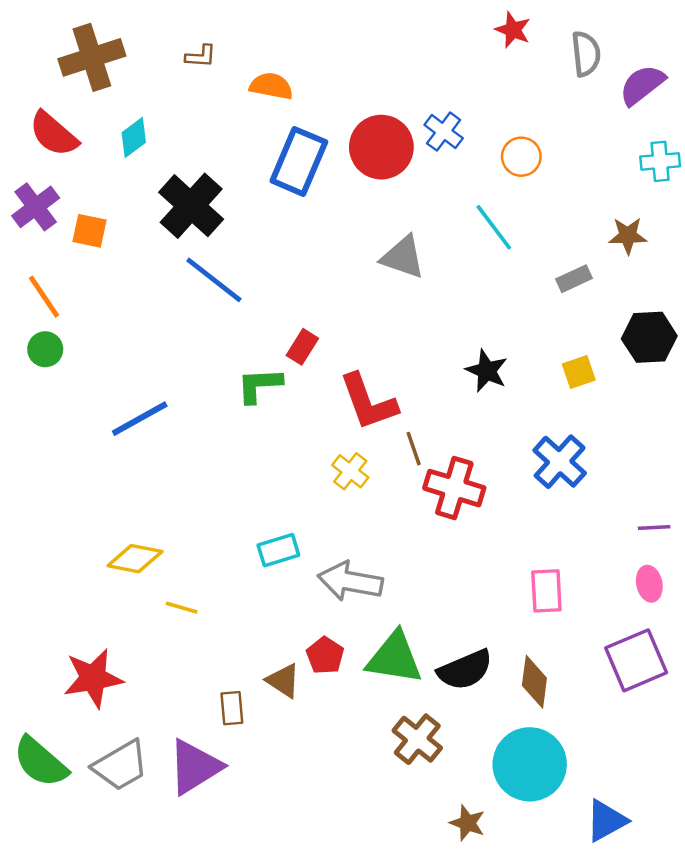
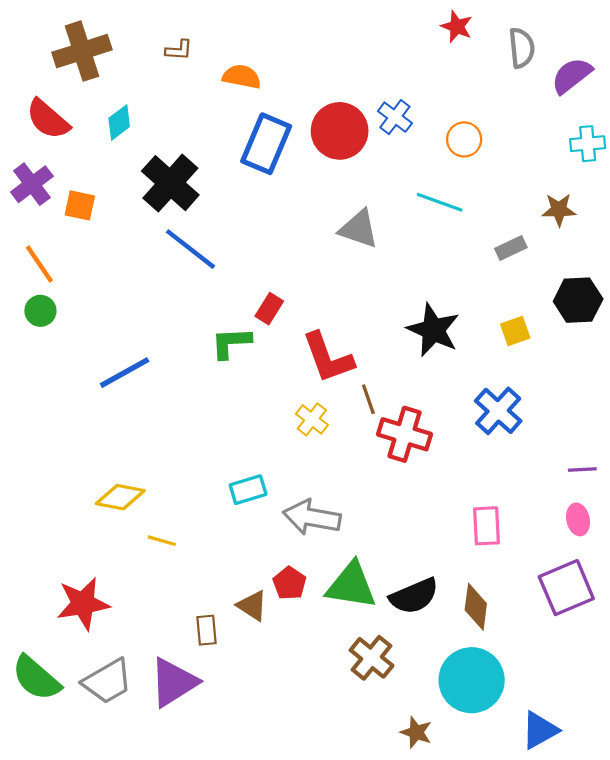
cyan line: (494, 227) -> (440, 202), turned -33
black star: (487, 371) -> (433, 330), size x1.4

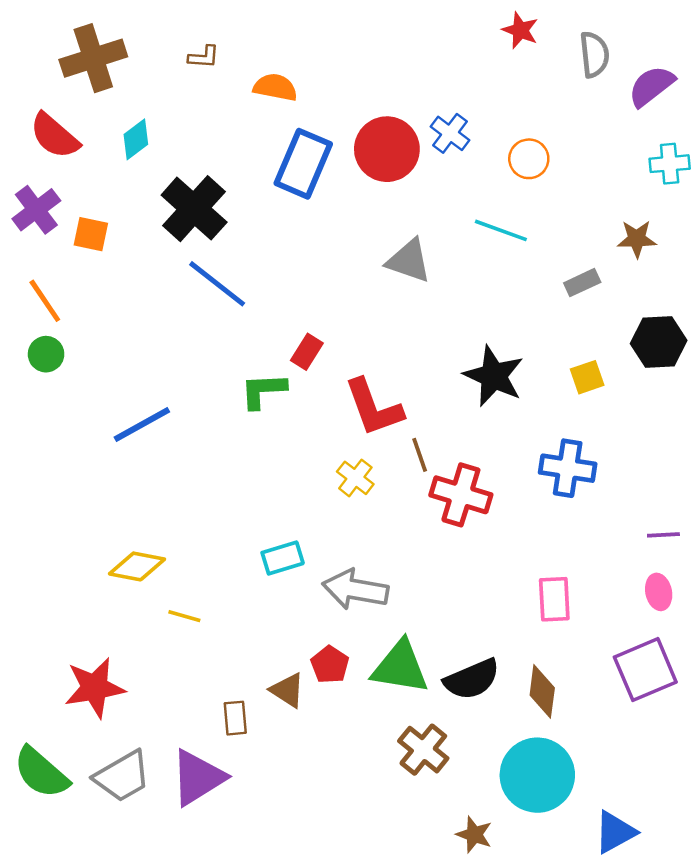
blue cross: (498, 411) -> (568, 468), turned -33

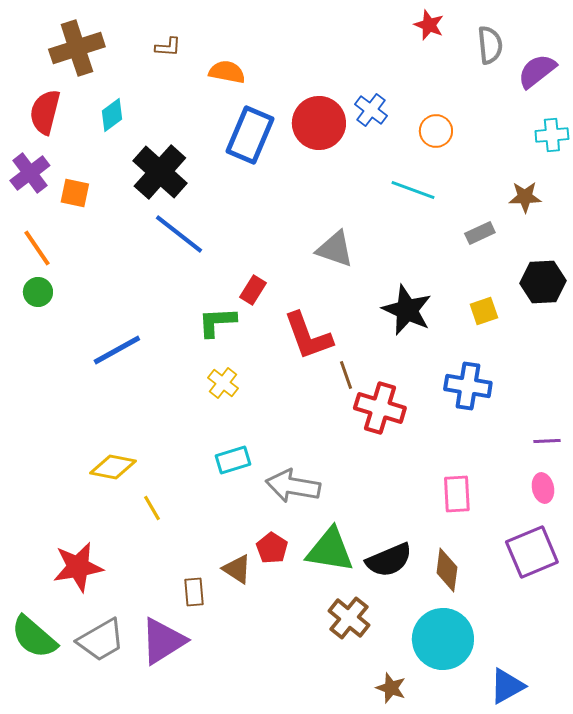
red semicircle: (55, 136) -> (45, 112), turned 63
gray triangle: (409, 261) -> (335, 249), moved
yellow cross: (355, 478) -> (223, 383), moved
yellow line: (184, 616) -> (152, 508), turned 44

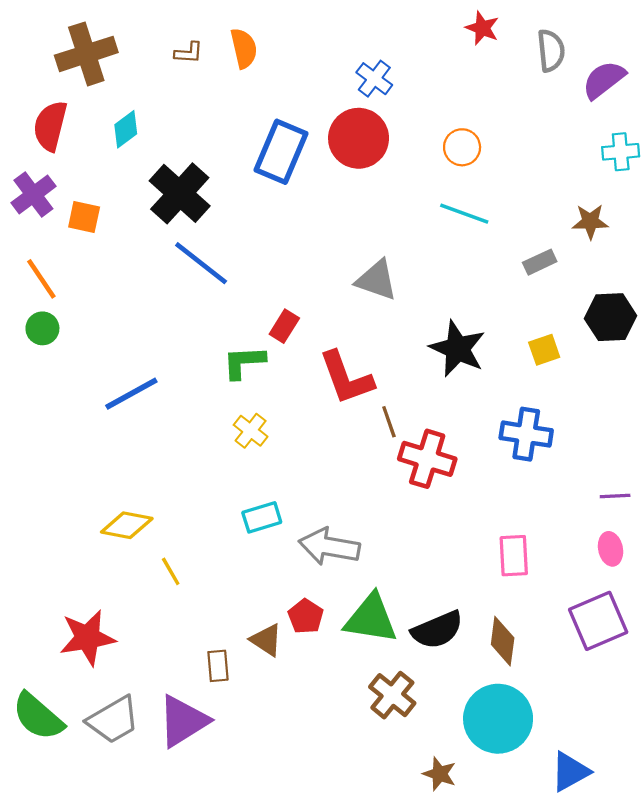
orange semicircle: (227, 72) -> (244, 48), moved, turned 66
blue cross: (371, 110) -> (374, 79), moved
orange circle: (436, 131) -> (462, 147), moved

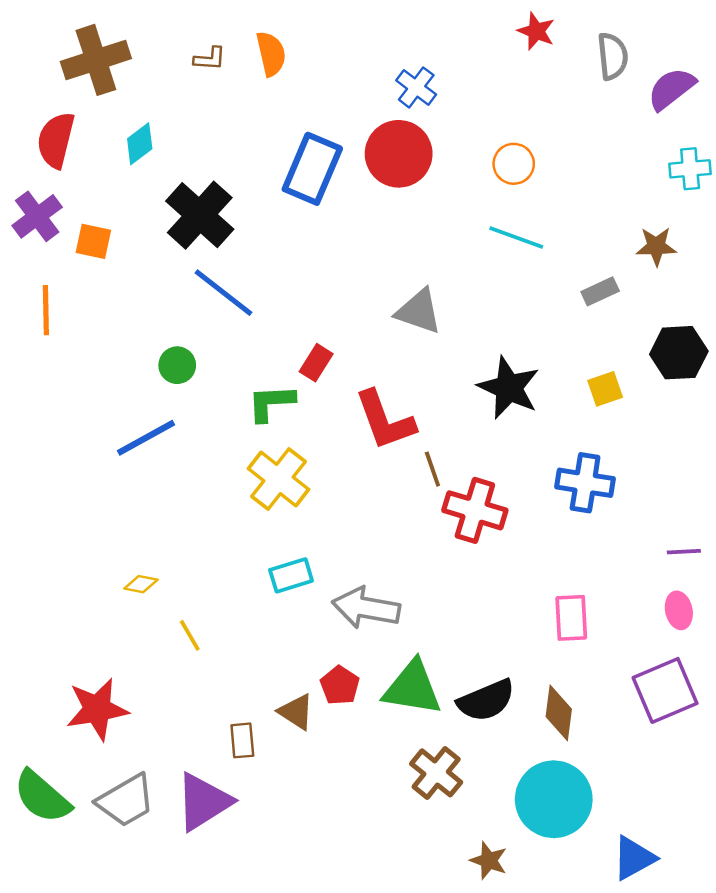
orange line: (41, 279) -> (46, 310), turned 33
green circle: (42, 328) -> (177, 365), moved
yellow cross: (251, 431) -> (279, 479), size x1.6
yellow diamond: (127, 525) -> (141, 584), size x0.6

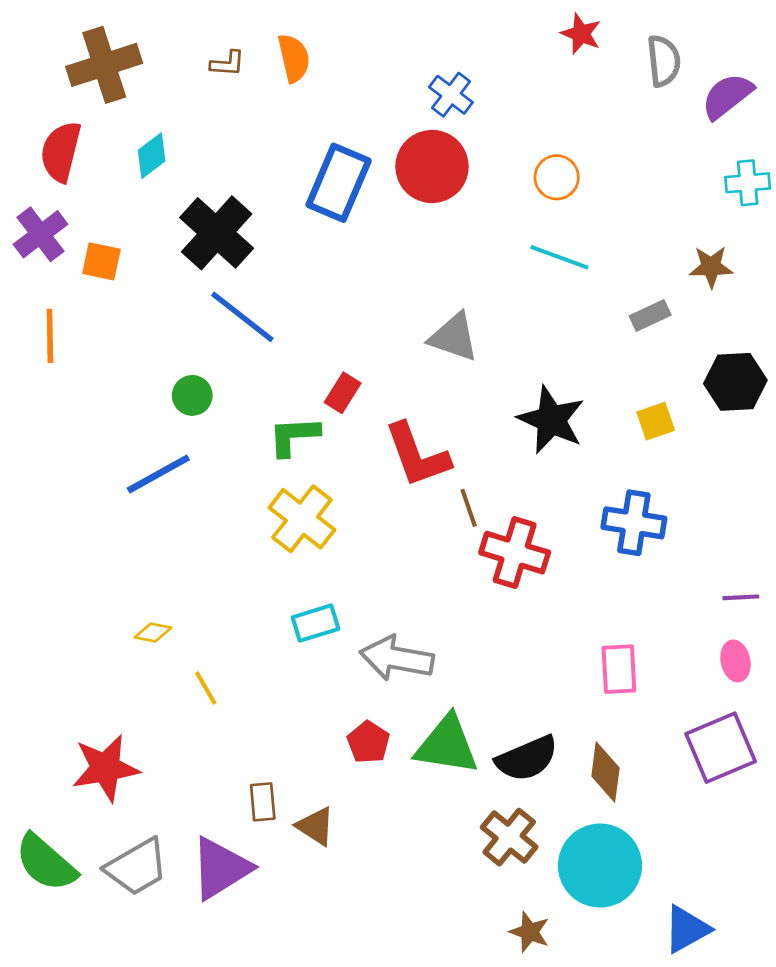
brown triangle: (296, 712) -> (315, 826), moved
brown cross: (436, 773) -> (509, 837), moved

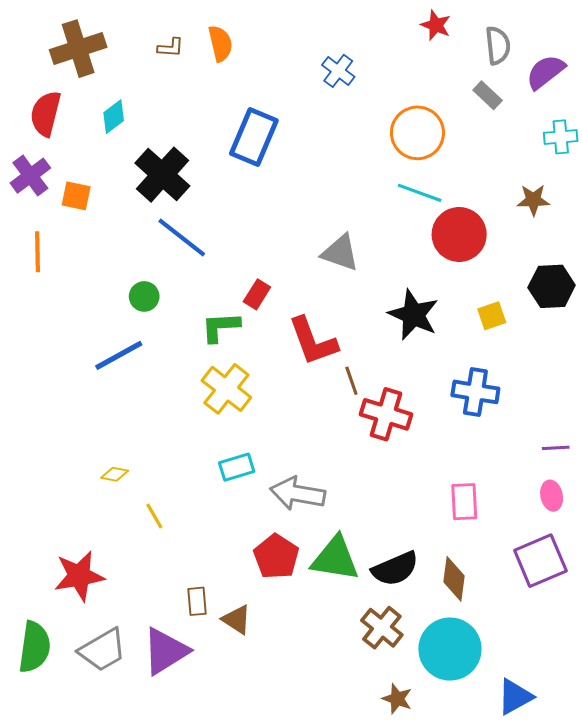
red circle: (432, 167) -> (459, 234), moved
orange circle: (557, 177) -> (417, 133), size x1.6
gray rectangle: (650, 316) -> (488, 95), moved, turned 68
red pentagon: (368, 742) -> (276, 557), size x1.4
green semicircle: (46, 863) -> (34, 647), turned -123

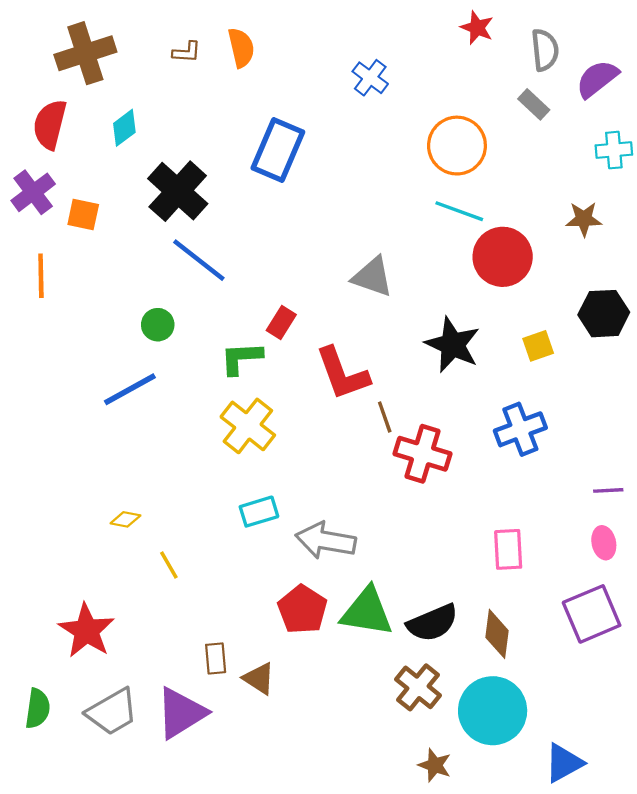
blue cross: (475, 392) -> (520, 429), turned -30
red star: (79, 576) -> (87, 631), turned -30
green semicircle: (34, 647) -> (38, 708), size x0.7

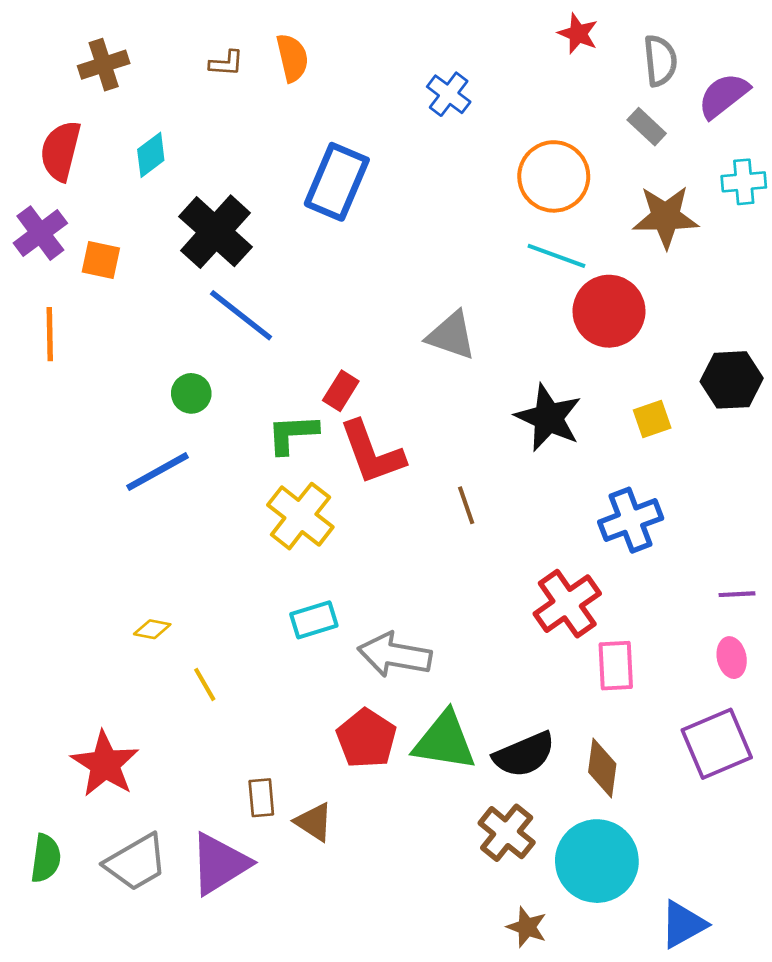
brown cross: (85, 53) -> (104, 65), size x0.7
brown star: (584, 219) -> (666, 217), moved, size x1.5
red L-shape: (342, 374) -> (372, 453), moved
red cross: (422, 454) -> (567, 604), moved, turned 38

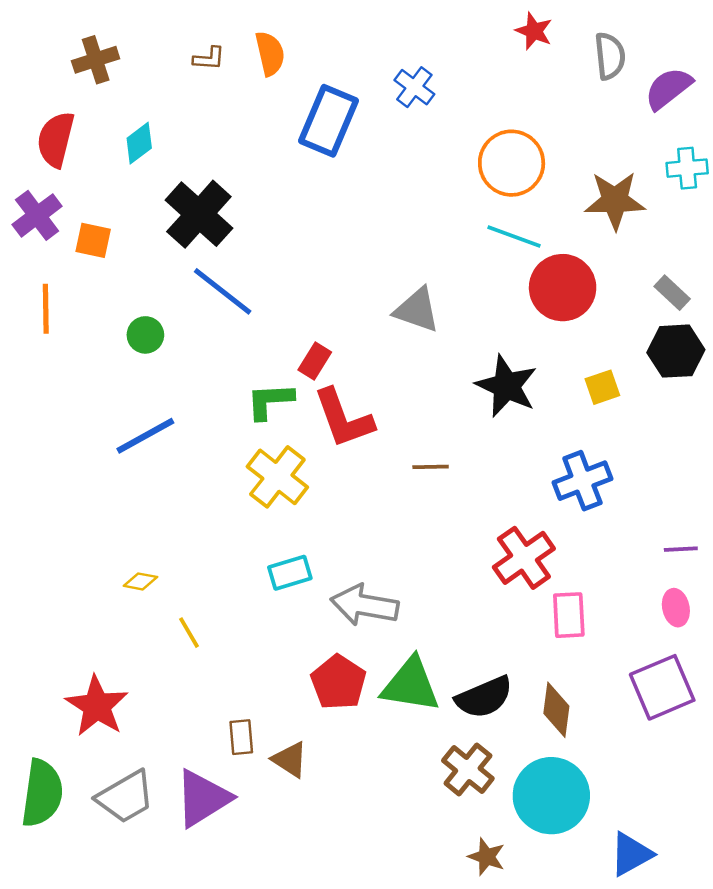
gray rectangle: (647, 127) -> (672, 293), moved
blue rectangle: (337, 182) -> (328, 121), moved
green circle: (191, 393) -> (145, 335), moved
brown line: (466, 505) -> (431, 467), turned -72
green semicircle: (46, 858) -> (42, 793), size x1.5

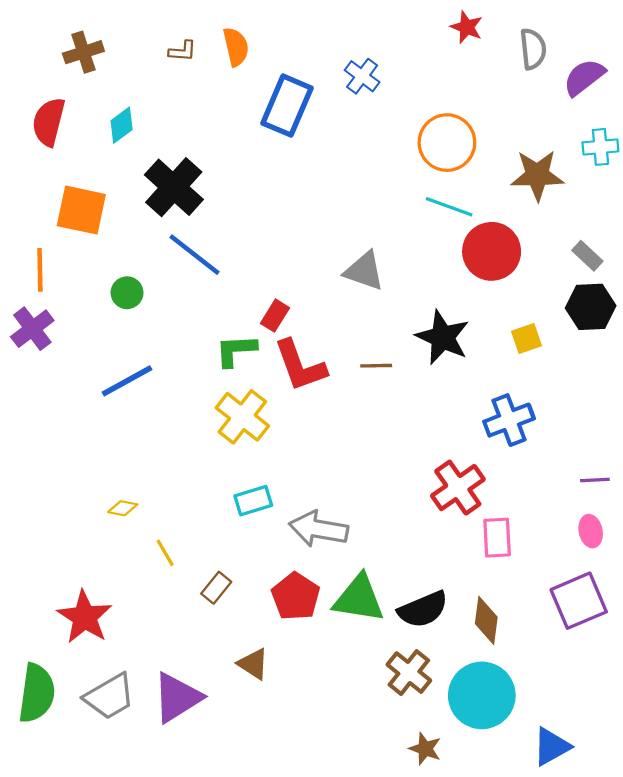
purple cross: (37, 215) -> (32, 329), moved
orange square: (93, 240) -> (81, 210), size x1.6
brown line: (431, 467) -> (376, 366), moved
brown rectangle: (241, 737) -> (216, 588), moved, turned 44

